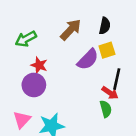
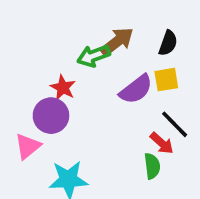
green arrow: (26, 39) -> (94, 56), moved
black line: (117, 79) -> (175, 124), turned -65
pink triangle: (22, 120) -> (28, 146), moved

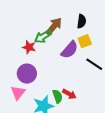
red star: (63, 88) -> (29, 47), moved
red arrow: (162, 143) -> (69, 94), moved
green semicircle: (152, 166) -> (58, 96), moved

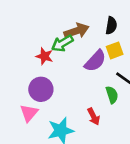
brown arrow: (54, 26) -> (76, 31), turned 30
red arrow: (69, 94) -> (94, 116), turned 32
green semicircle: (58, 96) -> (112, 95), moved

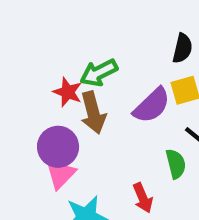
brown arrow: (76, 31) -> (93, 113), moved, turned 90
pink triangle: (29, 113) -> (61, 174), moved

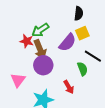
purple circle: (58, 147) -> (43, 65), moved
pink triangle: (61, 174) -> (18, 80), moved

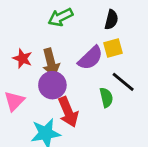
green arrow: (40, 30) -> (60, 17), moved
red star: (27, 41) -> (22, 58), moved
red arrow: (69, 87) -> (68, 112), moved, size x1.5

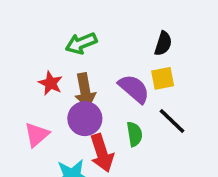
green arrow: (60, 17) -> (81, 43), moved
purple semicircle: (90, 58) -> (134, 89), turned -100
green semicircle: (106, 98) -> (134, 134), moved

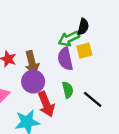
green arrow: (81, 43) -> (69, 39), moved
purple semicircle: (134, 89) -> (65, 59), turned -140
black line: (172, 121) -> (93, 99), moved

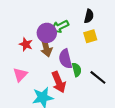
green arrow: (69, 39) -> (60, 27), moved
purple semicircle: (65, 59) -> (65, 59), moved
purple circle: (33, 82) -> (47, 33), moved

